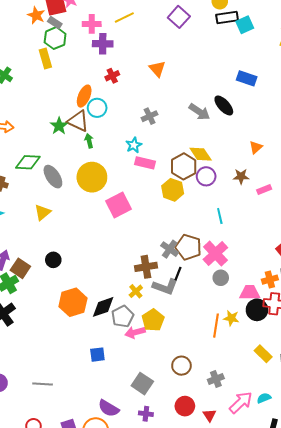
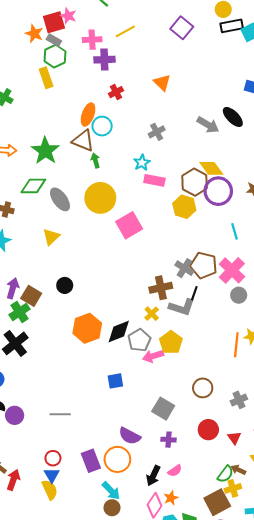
green star: (59, 126) -> (45, 151), moved, size x1.5
purple circle: (206, 176) -> (218, 191), size x1.4

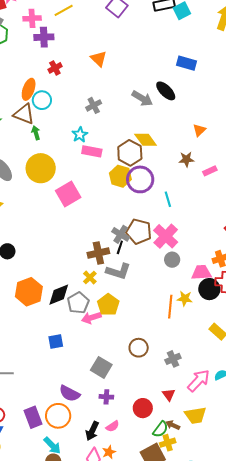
purple circle: (218, 191) -> (140, 179), moved
black line: (194, 293) -> (120, 247), moved
red circle: (208, 430) -> (143, 408), moved

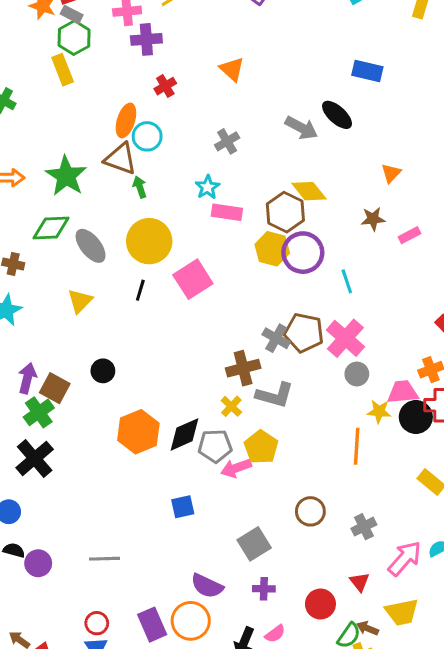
black line: (120, 247) -> (140, 290), moved
yellow star: (185, 299) -> (379, 411), moved
gray pentagon: (78, 303) -> (215, 446), turned 30
gray square: (101, 367) -> (254, 544), turned 30

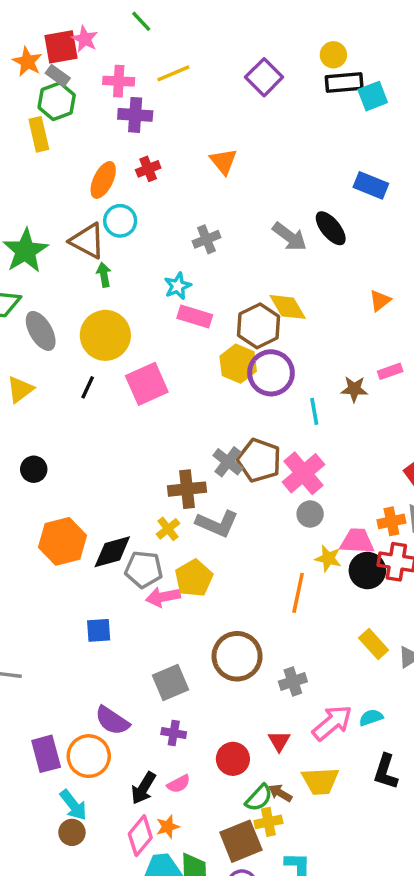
orange ellipse: (126, 120) -> (103, 180), moved
brown star: (373, 219) -> (354, 389), moved
brown circle: (310, 511) -> (237, 656), size x1.5

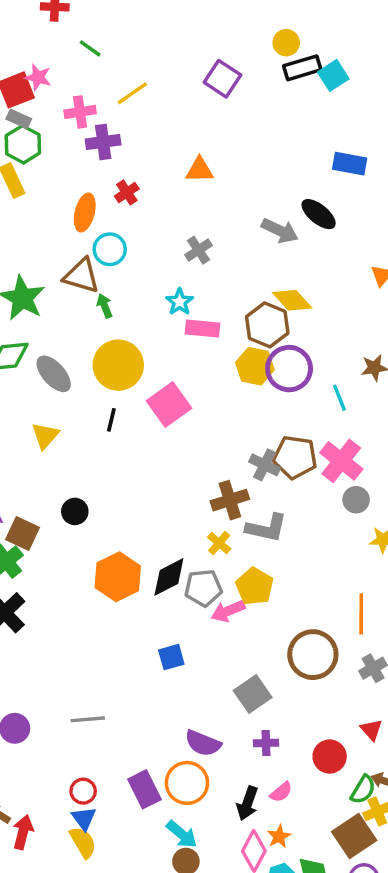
orange triangle: (224, 161) -> (200, 170), turned -40
orange line: (298, 593) -> (361, 614), moved

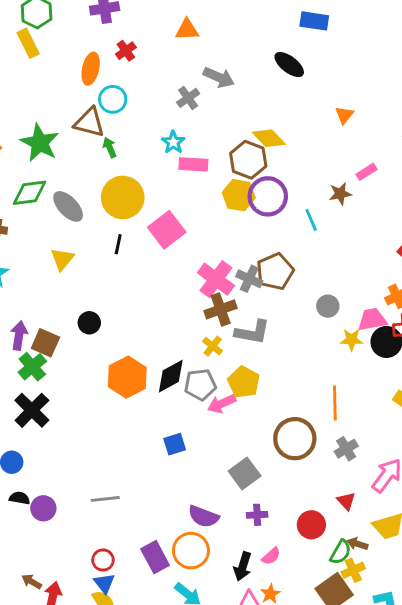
gray arrow: (280, 231) -> (219, 77), moved
brown pentagon: (295, 457) -> (275, 271), turned -30
pink cross: (341, 461) -> (216, 279), moved

